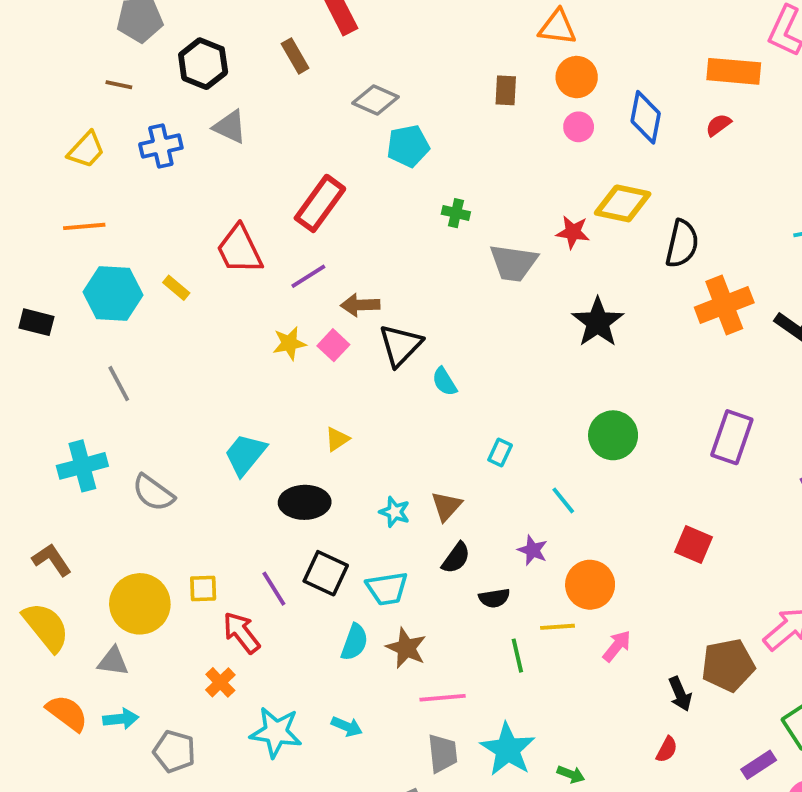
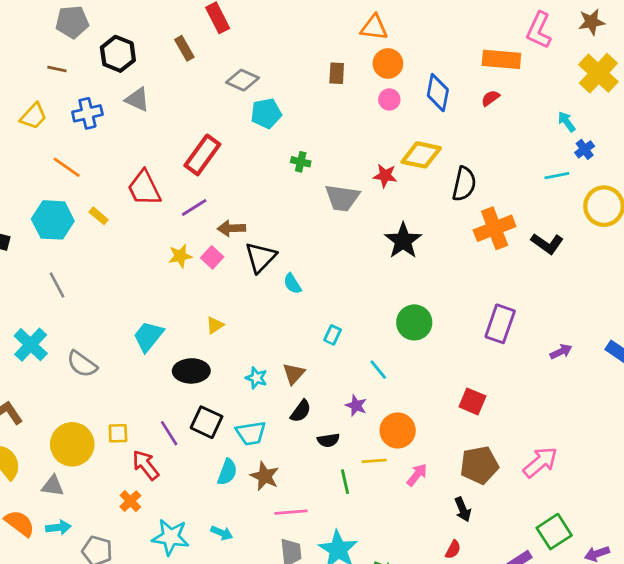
orange line: (84, 226) -> (67, 167), moved, turned 40
cyan cross: (82, 466) -> (31, 345), turned -32
brown pentagon: (728, 665) -> (479, 465), moved

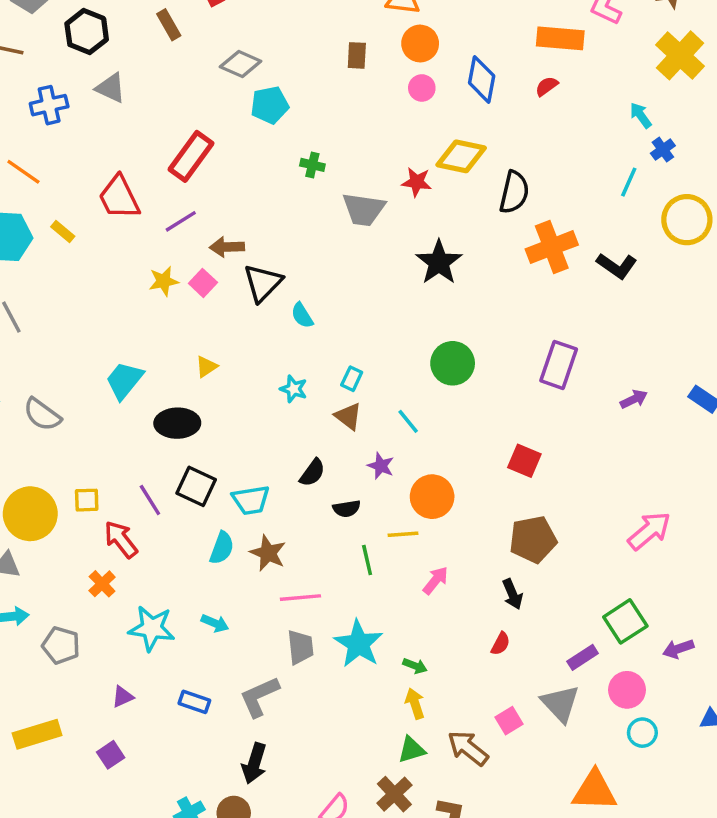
cyan line: (557, 176) -> (629, 182), turned -55
brown triangle: (294, 374) -> (348, 416), moved, turned -35
cyan star: (256, 378) -> (294, 389), moved
pink arrow: (540, 462) -> (649, 531), moved
pink arrow: (417, 475) -> (435, 580), moved

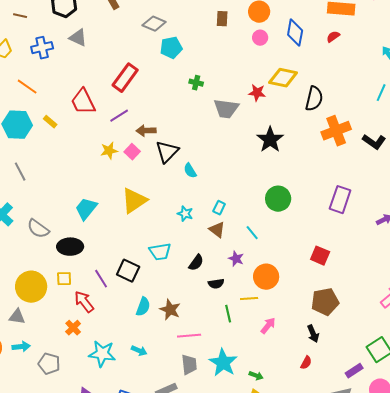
yellow triangle: (206, 367) -> (134, 201), size x2.0
black ellipse: (177, 423) -> (70, 247), moved
cyan trapezoid: (251, 500) -> (160, 252), moved

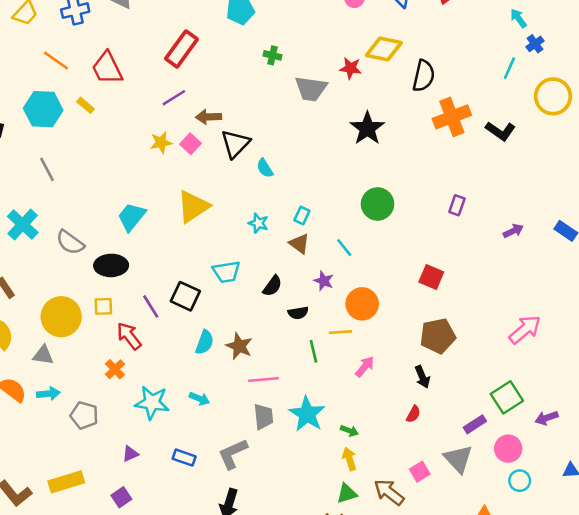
red trapezoid: (83, 102) -> (107, 68), moved
purple rectangle: (340, 200) -> (457, 205), size x0.6

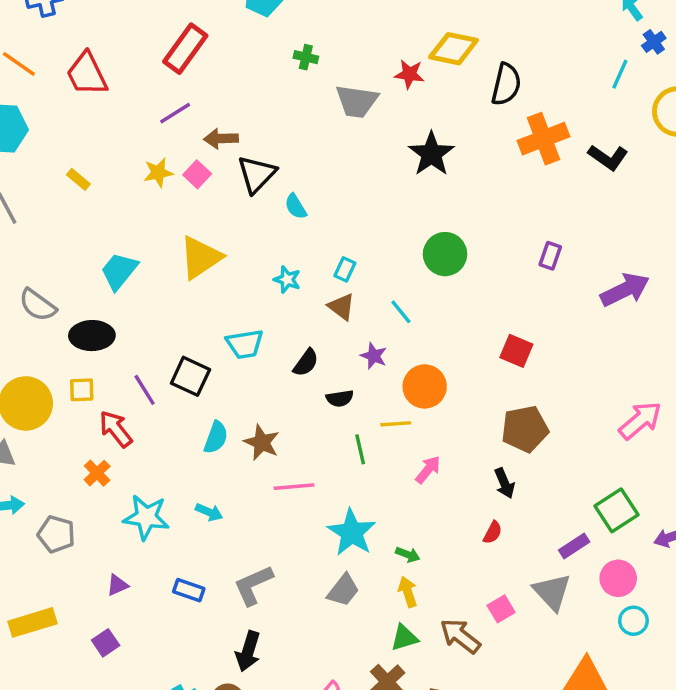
yellow rectangle: (85, 105) -> (78, 179), moved
purple arrow: (513, 231) -> (625, 290), size x1.8
gray trapezoid: (264, 417) -> (343, 590), moved, turned 44

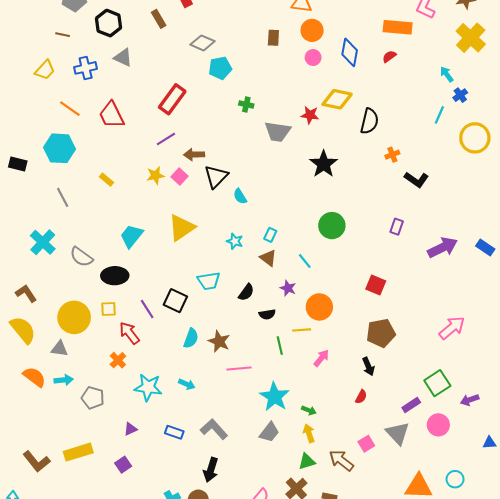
orange cross: (543, 139) -> (392, 155), size x0.5
black L-shape: (608, 157) -> (416, 180), moved
gray L-shape: (253, 585) -> (214, 429), turned 72
cyan circle: (633, 621) -> (455, 479), moved

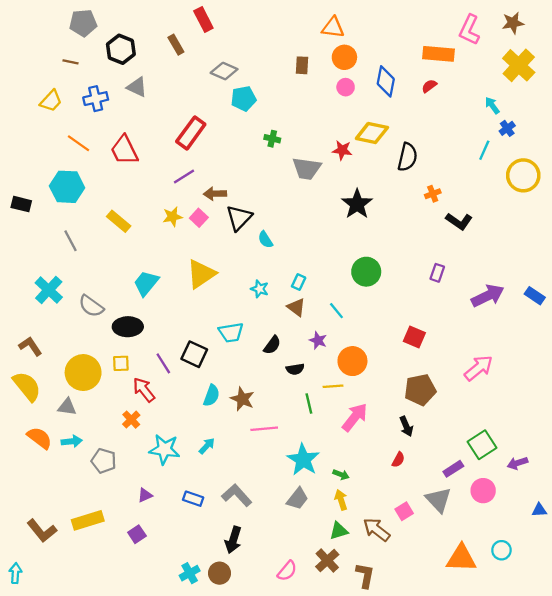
yellow rectangle: (106, 180) -> (119, 221), size x1.5
pink arrow: (452, 328) -> (479, 368), moved
pink arrow: (321, 358) -> (355, 417), size x1.5
cyan arrow: (187, 384) -> (207, 446), turned -70

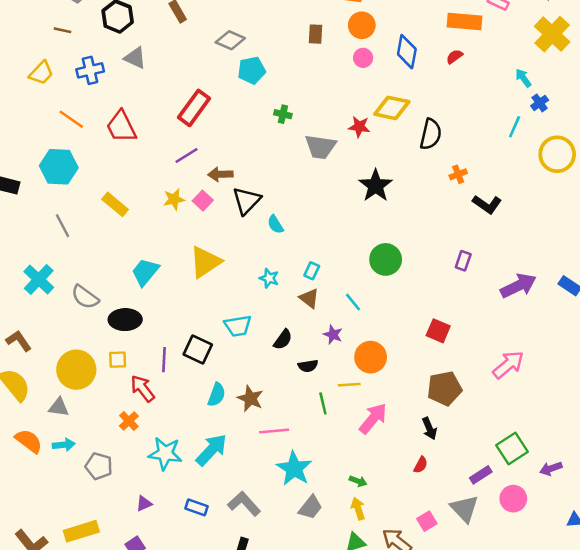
purple line: (163, 363) -> (164, 360), turned 35
cyan arrow: (207, 446) -> (212, 450), size x1.8
cyan star: (303, 460) -> (294, 469), moved

